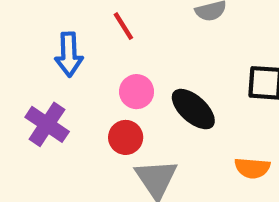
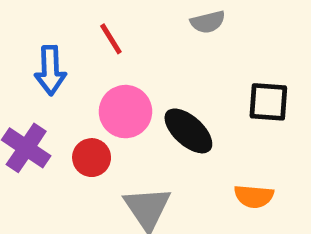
pink circle: (137, 92) -> (125, 112), size x1.4
red circle: (126, 137) -> (92, 158), moved

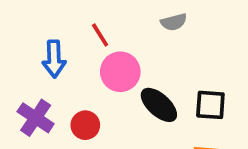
black square: (268, 102) -> (210, 105), moved
pink circle: (125, 112) -> (120, 72), moved

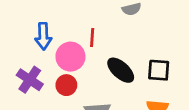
red line: (100, 35) -> (92, 38), moved, turned 36
pink circle: (120, 72) -> (70, 57), moved

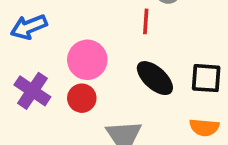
blue arrow: (43, 36) -> (29, 27), moved, turned 70
red line: (92, 38) -> (146, 21), moved

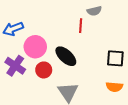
pink circle: (87, 60) -> (35, 47), moved
black ellipse: (155, 78) -> (66, 56), moved

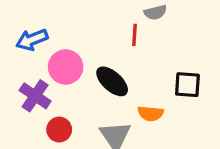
red circle: (44, 70) -> (59, 130), moved
orange semicircle: (114, 87) -> (151, 113), moved

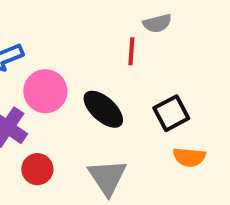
black square: (187, 85) -> (171, 113), moved, turned -32
orange semicircle: (151, 113) -> (189, 157), moved

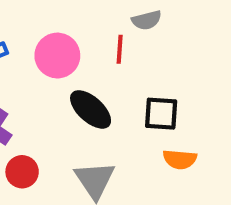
pink circle: (45, 91) -> (57, 56), moved
black square: (171, 113) -> (161, 114), turned 32

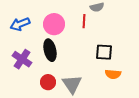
black ellipse: (91, 109) -> (50, 50), moved, turned 35
red circle: (22, 172) -> (48, 82), moved

